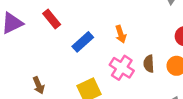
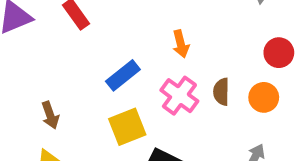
blue rectangle: (83, 42) -> (123, 75), moved

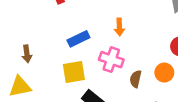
brown semicircle: (221, 92) -> (136, 79), moved
pink cross: (179, 96) -> (111, 60), turned -30

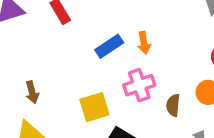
blue rectangle: (78, 39) -> (109, 46), moved
pink cross: (111, 60) -> (139, 85), turned -30

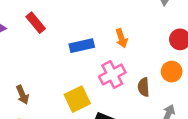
orange arrow: (144, 43) -> (122, 38), moved
blue rectangle: (109, 46) -> (82, 46), turned 30

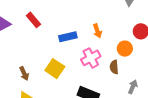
orange circle: (172, 72) -> (125, 49), moved
yellow square: (77, 99) -> (55, 69), moved, turned -30

